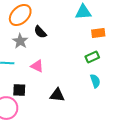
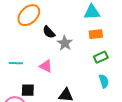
orange rectangle: (98, 33) -> (96, 34), moved
gray star: (20, 41) -> (65, 43), moved

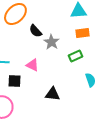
green rectangle: (101, 57) -> (75, 56), moved
black square: (28, 90) -> (14, 81), moved

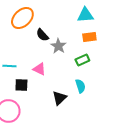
cyan semicircle: (90, 80) -> (80, 86), moved
black triangle: (52, 94) -> (59, 98), turned -49

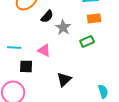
black semicircle: (42, 35) -> (47, 16), turned -96
cyan semicircle: (80, 86) -> (103, 91), moved

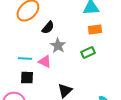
gray star: (63, 27) -> (58, 46), moved
cyan line: (14, 47) -> (25, 59), moved

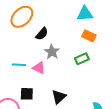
orange rectangle: (95, 30) -> (89, 36), turned 32
black square: (27, 78) -> (27, 94), moved

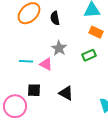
black semicircle: (42, 34) -> (55, 18), moved, turned 128
black triangle: (59, 97) -> (66, 93), turned -49

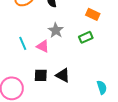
cyan line: (26, 61) -> (23, 43), turned 64
black square: (34, 90) -> (41, 75), moved

